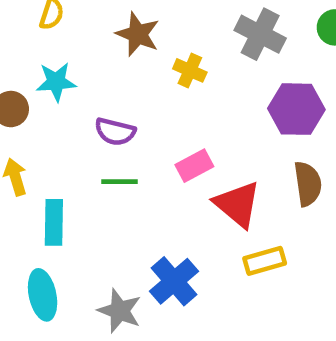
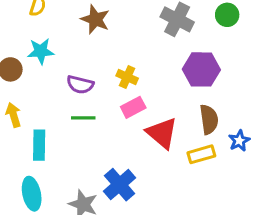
yellow cross: (190, 70) -> (127, 77), moved
yellow rectangle: (265, 261) -> (201, 154), moved

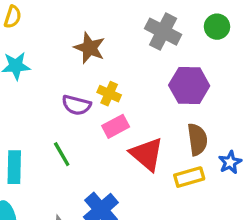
brown star: (95, 19) -> (89, 48), moved
purple semicircle: (80, 85) -> (76, 105), moved
green line: (83, 118) -> (62, 154), moved, turned 60

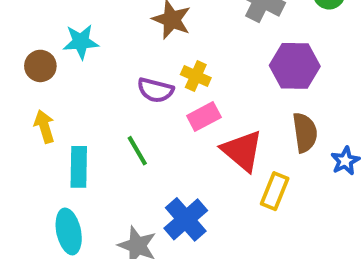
yellow rectangle: (189, 177) -> (275, 191), moved, turned -52

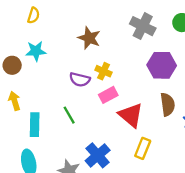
yellow rectangle: (275, 191) -> (143, 148), moved

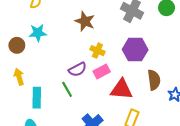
purple hexagon: (162, 65) -> (135, 50), moved
purple semicircle: (80, 80) -> (78, 69), moved, turned -42
red triangle: (131, 115) -> (122, 89), turned -35

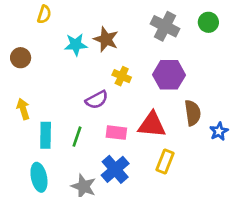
cyan star: (38, 33) -> (76, 45), moved
brown circle: (17, 45) -> (21, 58), moved
pink rectangle: (102, 72) -> (116, 133), moved, turned 35
green line: (67, 89) -> (77, 137), moved, turned 49

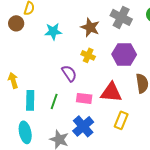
brown star: (106, 39) -> (90, 27), moved
brown circle: (21, 58) -> (16, 23), moved
purple semicircle: (97, 100) -> (69, 73), turned -96

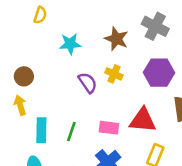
brown circle: (16, 23) -> (24, 76), moved
purple semicircle: (69, 73) -> (88, 83), moved

